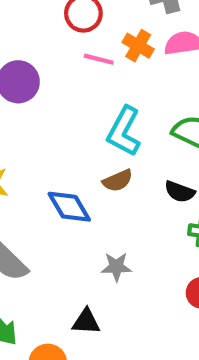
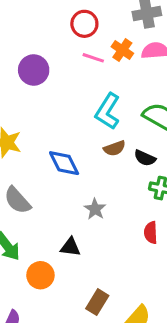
brown semicircle: (118, 181) -> (114, 148), moved
gray star: (116, 267) -> (95, 209), turned 30

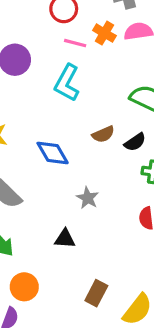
cyan L-shape: (108, 111) -> (67, 83), moved
black semicircle: (145, 158) -> (135, 142), turned -55
orange circle: (40, 275) -> (24, 287), moved

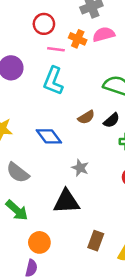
black triangle: (65, 239) -> (66, 201), size x1.6

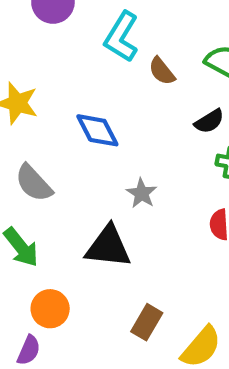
brown semicircle: (86, 117) -> (162, 71), moved, turned 72

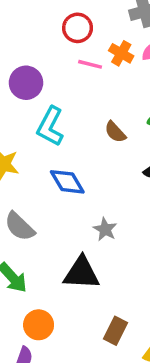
cyan L-shape: (121, 37) -> (50, 126), moved

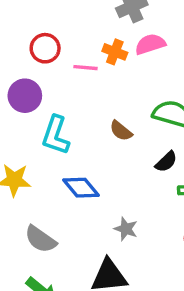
red circle: (78, 28) -> (45, 48), moved

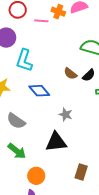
brown semicircle: (121, 131) -> (70, 74), moved

